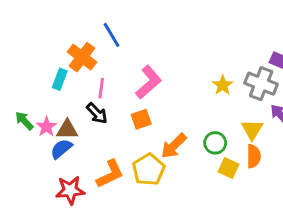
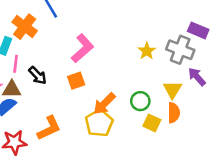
pink line: (101, 88) -> (16, 64), moved
yellow pentagon: (149, 170) -> (99, 123), moved

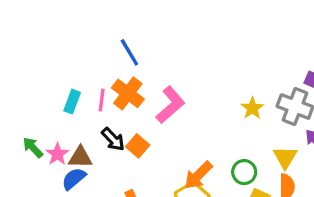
orange cross: (25, 27) -> (128, 93), moved
pink line: (16, 64) -> (102, 100), moved
orange square: (76, 81) -> (138, 146), moved, turned -30

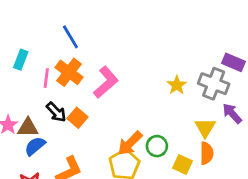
cyan rectangle: (72, 102) -> (21, 60), moved
green circle: (244, 172) -> (157, 146), moved
blue semicircle: (74, 179) -> (35, 146), moved

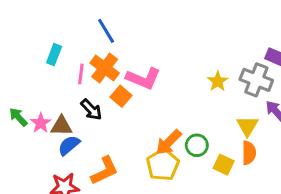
pink L-shape: (106, 82) -> (143, 78), turned 64
orange square: (77, 118) -> (121, 96), moved

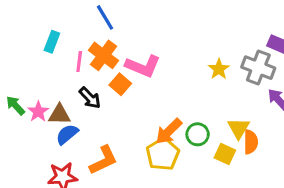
yellow triangle: (247, 126) -> (239, 128), moved

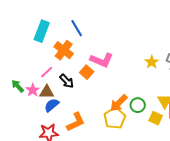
cyan rectangle: (52, 42) -> (42, 31), moved, size x1.5
orange cross: (103, 55) -> (64, 50), moved
pink line: (79, 61) -> (47, 72), moved, turned 40

